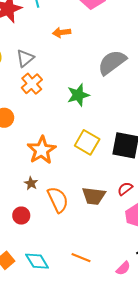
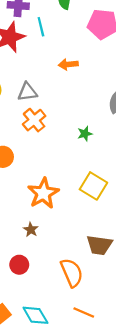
gray triangle: (25, 58) -> (27, 92), turned 30
green star: (78, 95) -> (85, 134), size x0.6
orange semicircle: (58, 200) -> (72, 273), moved

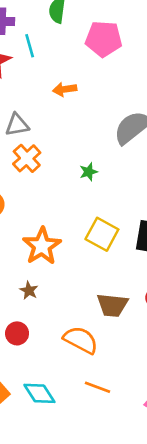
orange semicircle: (72, 273) -> (81, 340), turned -36

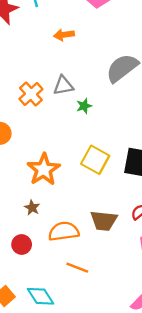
gray triangle: (17, 125) -> (63, 85), moved
orange semicircle: (81, 340) -> (64, 231), moved, turned -36
orange line: (97, 387) -> (77, 268), moved

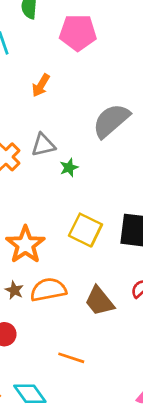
orange arrow: (64, 35) -> (41, 85), turned -48
brown trapezoid: (104, 221) -> (99, 301), turned 48
orange semicircle: (64, 231) -> (48, 290), moved

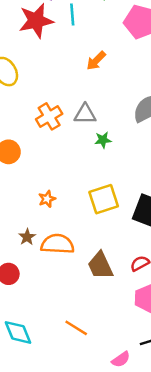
yellow square: (85, 230) -> (104, 199), turned 32
orange star: (25, 245) -> (47, 199), size x0.5
orange line: (71, 358) -> (76, 328), moved

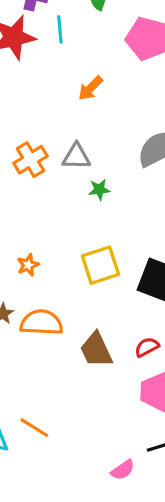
orange line: (76, 328) -> (34, 428), moved

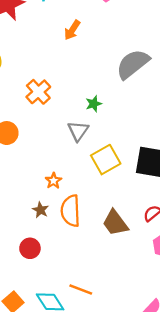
gray triangle: (76, 156) -> (78, 131), moved, turned -45
orange star: (28, 265) -> (53, 181), moved
orange semicircle: (41, 323) -> (71, 211), turned -84

